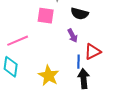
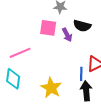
purple arrow: (73, 36) -> (67, 35), moved

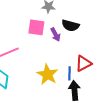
yellow star: (51, 88) -> (47, 74), moved

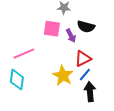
red triangle: (83, 63) -> (83, 59), moved
blue line: (69, 73) -> (85, 75), turned 40

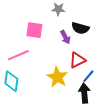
pink square: (52, 29) -> (34, 30), moved
blue line: (85, 75) -> (88, 76), moved

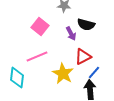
pink square: (34, 30) -> (40, 27), turned 30
pink line: (18, 55) -> (37, 57), moved

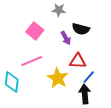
red triangle: (83, 57) -> (78, 61), turned 30

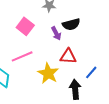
black semicircle: (81, 29) -> (71, 24), turned -30
blue line: (89, 77) -> (91, 72), moved

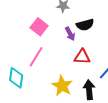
pink line: (22, 56) -> (36, 57), turned -35
yellow star: (48, 73) -> (62, 86), moved

